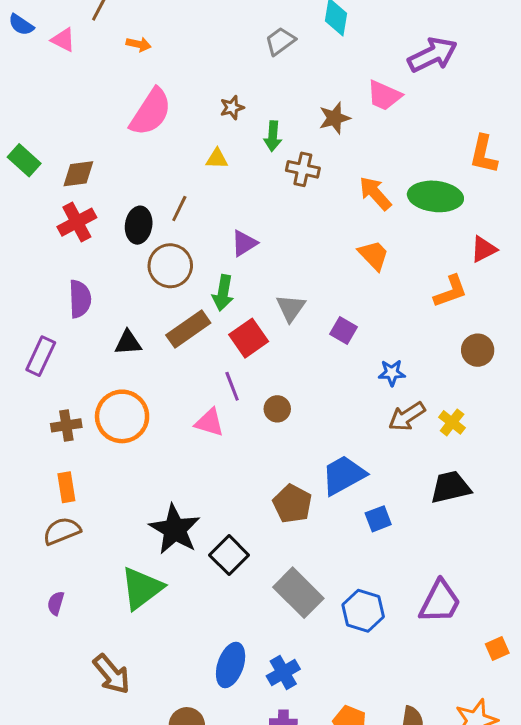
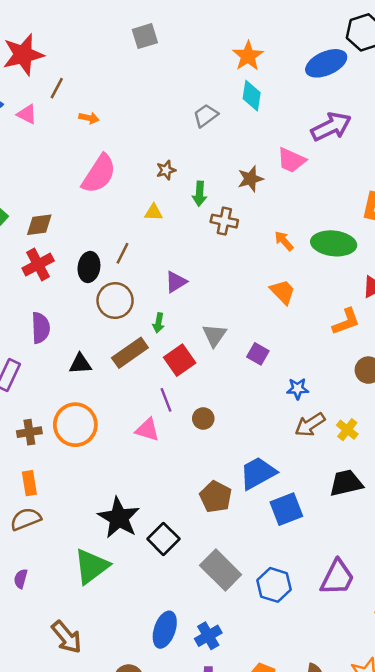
orange arrow: (375, 193) -> (284, 241), size x0.7
green arrow: (223, 293) -> (159, 323), size x0.7
blue square: (378, 519) -> (286, 509), size x1.5

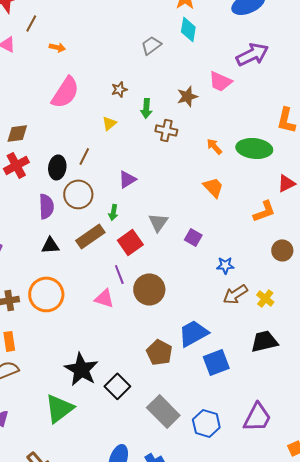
yellow triangle: (154, 212) -> (109, 123), turned -42
purple semicircle: (41, 328) -> (46, 206), moved
brown circle: (203, 418) -> (149, 289), size x1.8

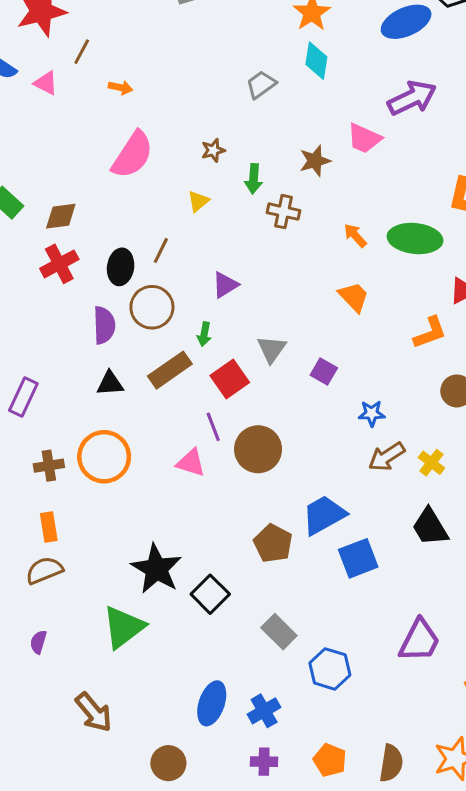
black trapezoid: (264, 341) -> (430, 527), turned -108
gray rectangle: (163, 411) -> (279, 632), size x0.7
blue hexagon: (206, 423) -> (330, 669), moved

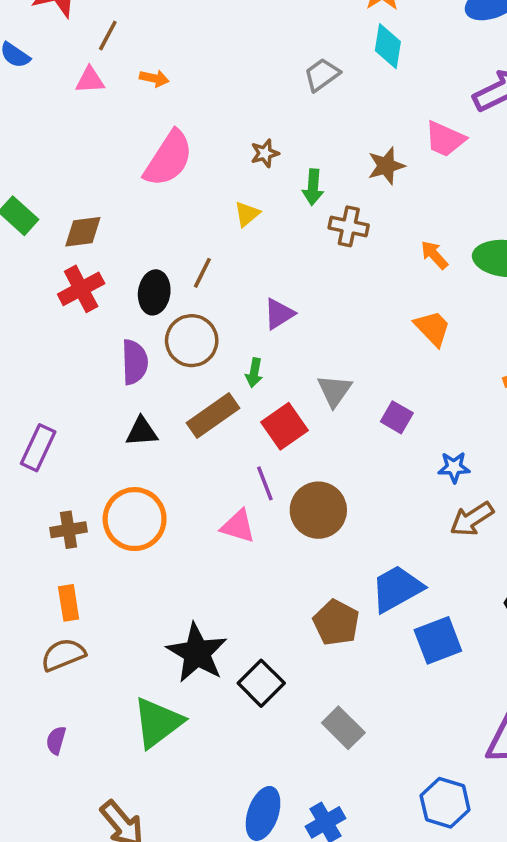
pink triangle: (46, 83) -> (90, 80), moved, turned -30
blue hexagon: (330, 669) -> (445, 803), moved

